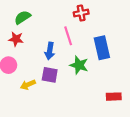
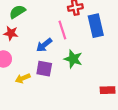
blue rectangle: (102, 48) -> (96, 26), moved
blue arrow: (50, 51) -> (44, 45), turned 42

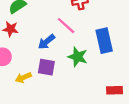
blue rectangle: (96, 26) -> (104, 41), moved
pink line: (62, 30) -> (66, 26), turned -30

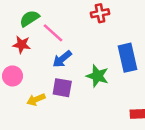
pink line: (66, 26) -> (53, 33), moved

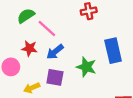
red star: (22, 45) -> (29, 48), moved

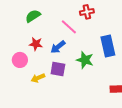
pink line: (47, 29) -> (69, 27), moved

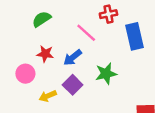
blue rectangle: (108, 46) -> (135, 36), moved
green star: (85, 60) -> (106, 74), turned -30
purple square: (58, 69) -> (73, 85), turned 35

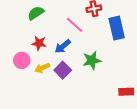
yellow arrow: (48, 96) -> (42, 68), moved

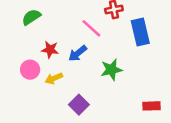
green semicircle: (36, 13) -> (31, 17), moved
purple square: (63, 70) -> (79, 105), moved

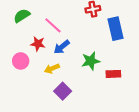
pink line: (91, 28) -> (53, 25), moved
yellow arrow: (54, 78) -> (52, 69), moved
red rectangle: (152, 106) -> (113, 74), moved

